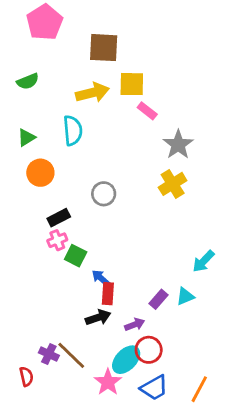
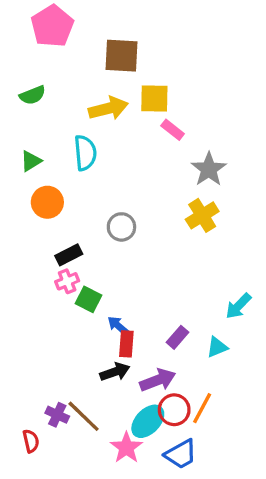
purple rectangle: (158, 299) -> (177, 337), moved
purple arrow: (135, 325) -> (158, 380), size x1.5
orange line: (199, 389) -> (202, 408), moved

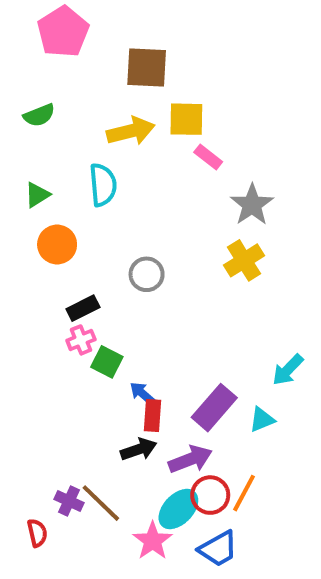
purple rectangle: (177, 337) -> (214, 408), size x1.6

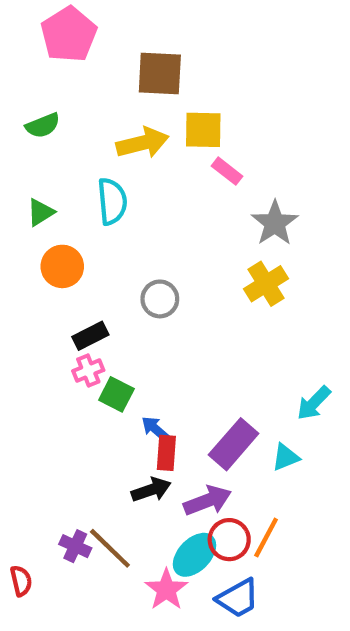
red semicircle: (37, 533) -> (21, 581), moved

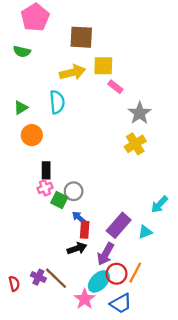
green semicircle: (43, 126) -> (22, 51), moved, turned 35
gray circle: (160, 299) -> (74, 191), moved
black rectangle: (90, 336) -> (46, 170), turned -63
purple arrow: (208, 501) -> (106, 254), turned 140
red semicircle: (21, 581) -> (14, 284), moved

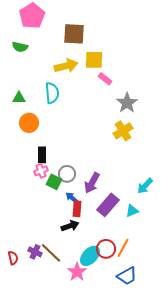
green triangle: (21, 108) -> (19, 98), turned 32
purple arrow: (106, 254) -> (92, 183), moved
blue trapezoid: (121, 303) -> (127, 276), moved

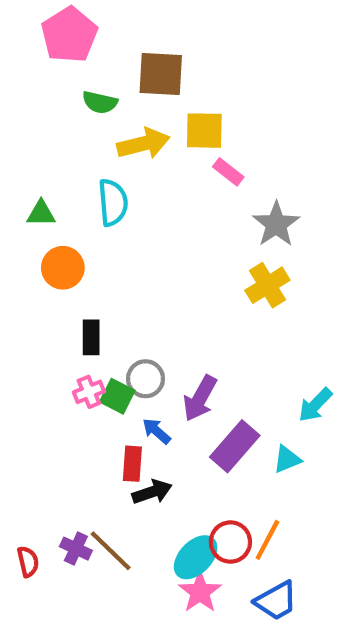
green semicircle: (20, 47) -> (100, 102), moved
pink cross: (41, 171) -> (89, 392), moved
red rectangle: (77, 209) -> (132, 464), moved
pink star: (77, 272) -> (200, 592), moved

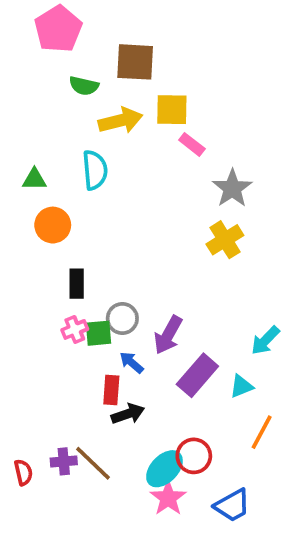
green square: (117, 396) -> (99, 333), turned -32
orange line: (267, 540) -> (262, 432), moved
purple cross: (76, 549) -> (64, 461), turned -30

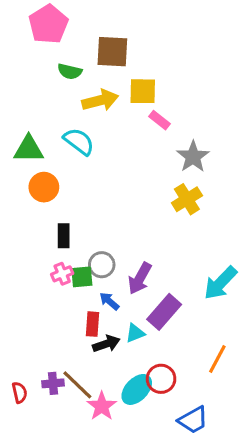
cyan semicircle: (95, 170) -> (79, 141), turned -48
green triangle: (34, 179) -> (29, 149), size x1.5
cyan arrow: (265, 340) -> (220, 283), size x1.4
cyan triangle: (241, 386) -> (135, 333), moved
pink star: (168, 498) -> (102, 406), moved

